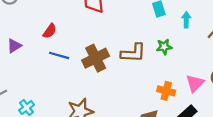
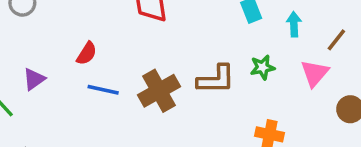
pink triangle: (195, 83) -> (315, 73), moved

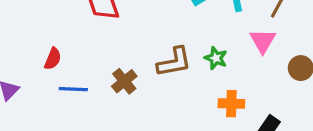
green star: (262, 67) -> (216, 58), moved, turned -30
brown cross: (159, 91) -> (124, 81), size x0.7

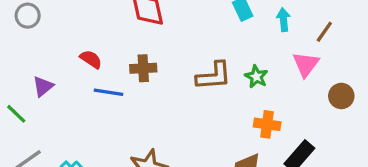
red semicircle: (53, 59) -> (91, 59), turned -85
brown cross: (124, 81) -> (143, 68), moved, turned 30

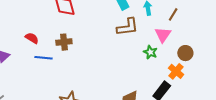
brown L-shape: (214, 76) -> (128, 27), moved
green star: (256, 77) -> (150, 52), moved
orange cross: (267, 124) -> (176, 71), moved, turned 35

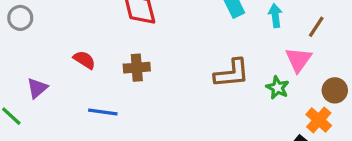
brown L-shape: (128, 27) -> (232, 73), moved
blue line: (43, 58) -> (103, 112), moved

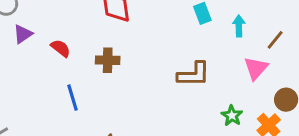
purple triangle: (37, 88) -> (23, 34), moved
green star: (278, 88) -> (232, 116), moved
blue line: (103, 112) -> (73, 98), turned 60

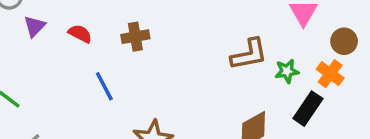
brown L-shape: (194, 74) -> (249, 54), moved
green star: (232, 116) -> (287, 71), turned -30

